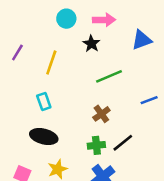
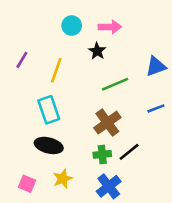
blue triangle: (142, 40) -> (156, 66), moved
cyan rectangle: (44, 101) -> (49, 110), size x1.5
brown cross: (101, 114) -> (107, 123), size x1.5

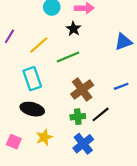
yellow line: (56, 70) -> (39, 45), turned 30
green line: (115, 84) -> (68, 57), moved
blue line: (156, 108) -> (121, 86), moved

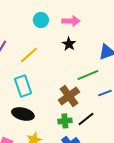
black star: (73, 29) -> (69, 44), moved
green line: (68, 57) -> (88, 75), moved

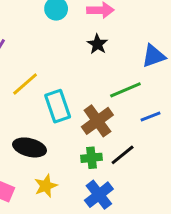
yellow line: (29, 55) -> (25, 84), moved
cyan rectangle: (23, 86) -> (58, 106), moved

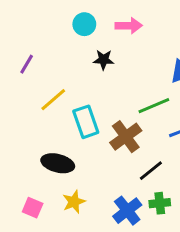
black star: (97, 44) -> (104, 60), moved, turned -30
green cross: (92, 158) -> (160, 203), moved

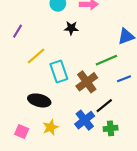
blue cross: (127, 211) -> (85, 120), moved

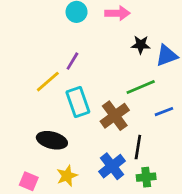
black star: (71, 28) -> (141, 45), moved
purple line: (17, 31) -> (72, 61), moved
black line: (104, 106) -> (138, 147), turned -42

